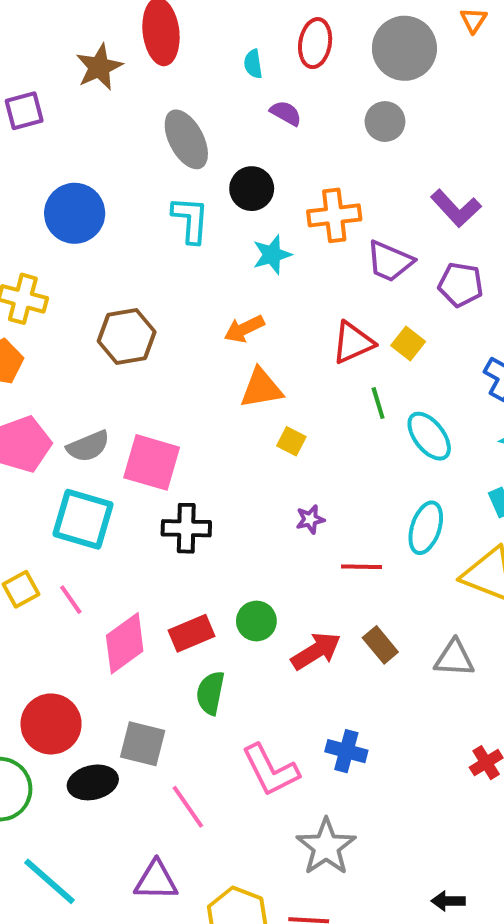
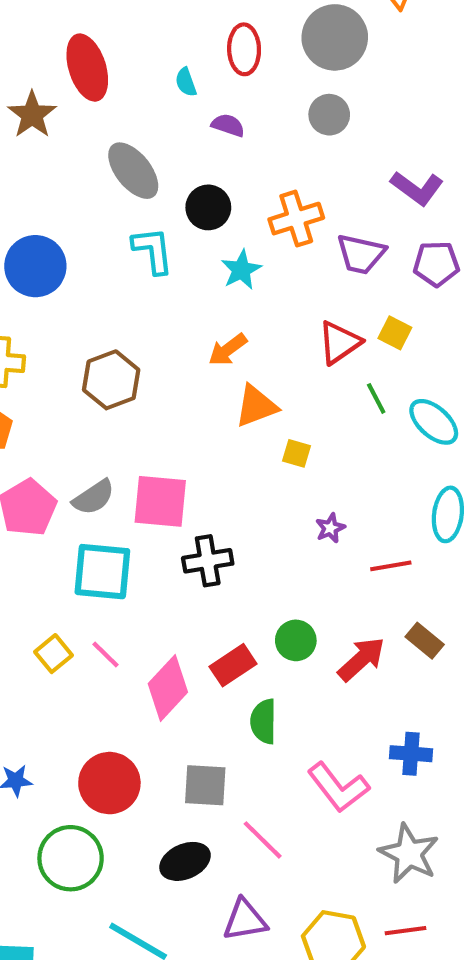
black ellipse: (93, 782) -> (185, 861), moved

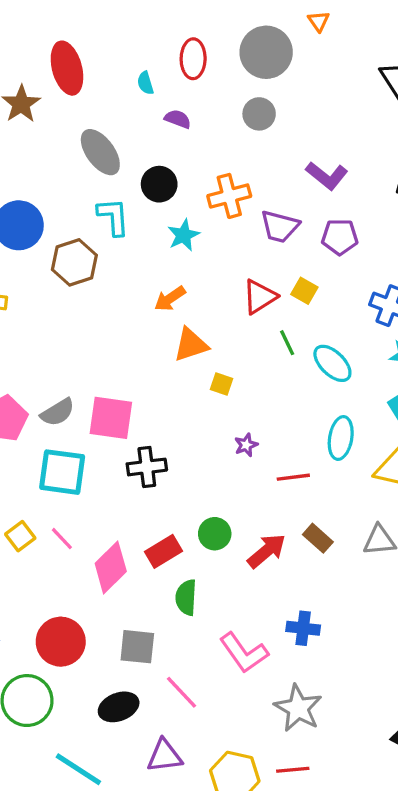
brown hexagon: (111, 380) -> (74, 262), moved

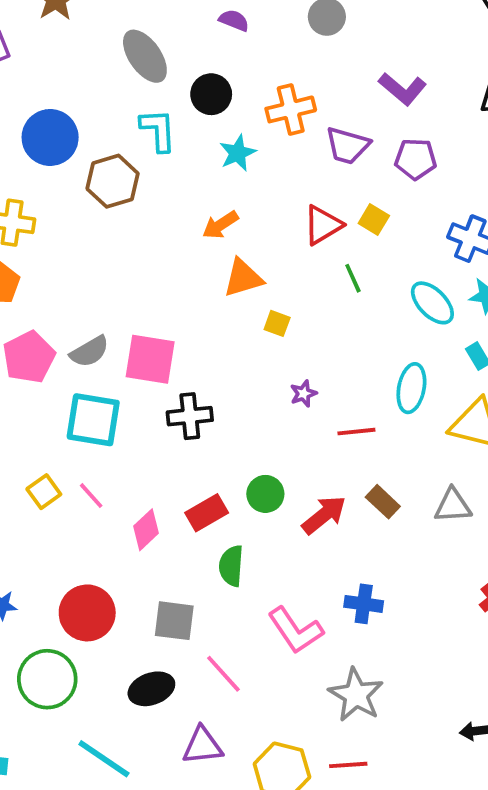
cyan ellipse: (332, 363) -> (432, 303), moved
pink diamond: (111, 567) -> (146, 530), size x0.7

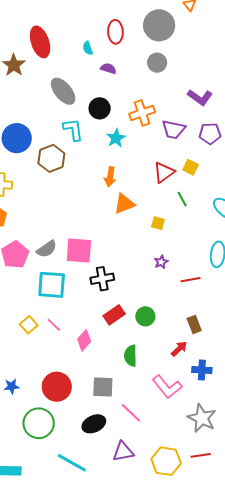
orange arrow: (220, 225) -> (110, 177), turned -42
yellow square: (277, 323) -> (158, 223), moved
brown rectangle: (383, 502) -> (194, 324), moved, turned 30
red rectangle: (207, 513) -> (114, 315), moved
red arrow: (324, 515) -> (179, 349), moved, size x0.7

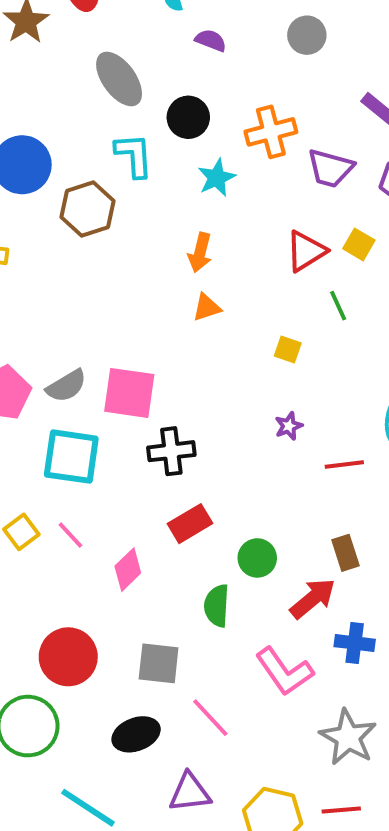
orange triangle: (124, 204) -> (207, 307), moved, size x0.7
green circle: (145, 316) -> (257, 558), moved
red arrow: (179, 349) -> (313, 598), size x1.4

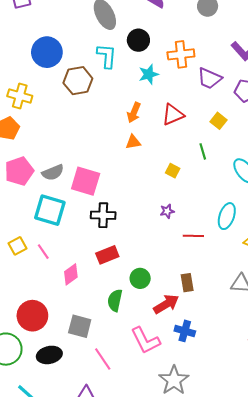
red triangle: (306, 251) -> (173, 115), moved
black ellipse: (136, 734) -> (49, 355), moved

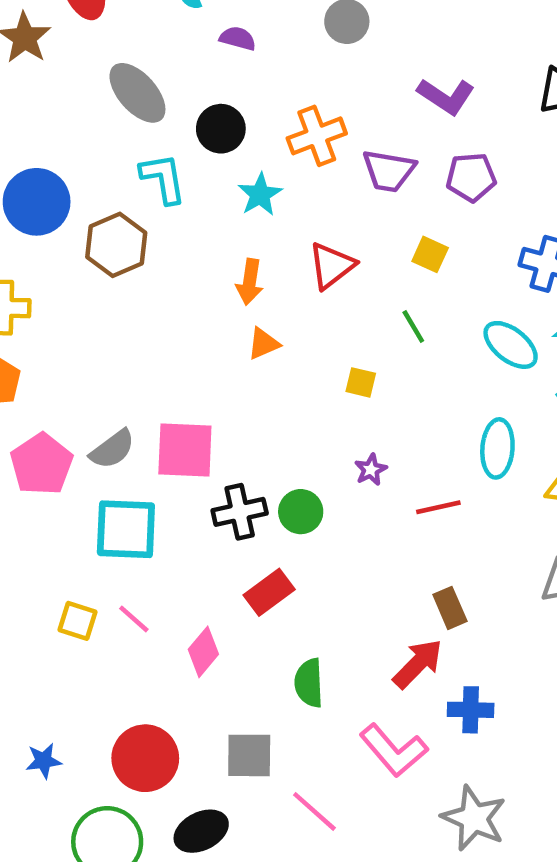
yellow square: (18, 246) -> (77, 621), turned -30
green circle: (140, 278) -> (301, 512), moved

